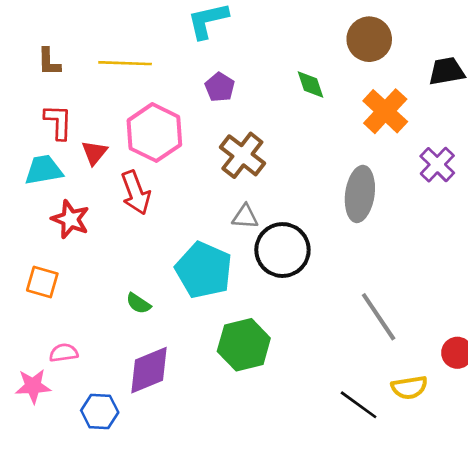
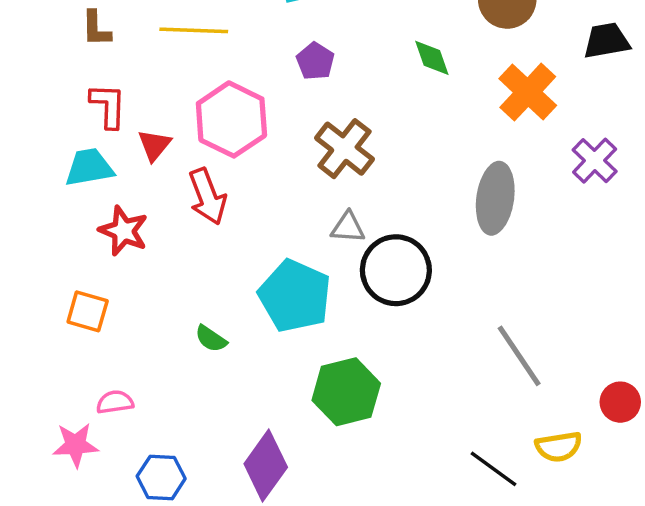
purple diamond: (149, 370) -> (266, 465), moved, turned -32

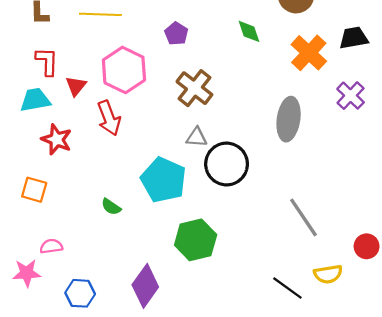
black trapezoid: (607, 41) -> (354, 38), moved

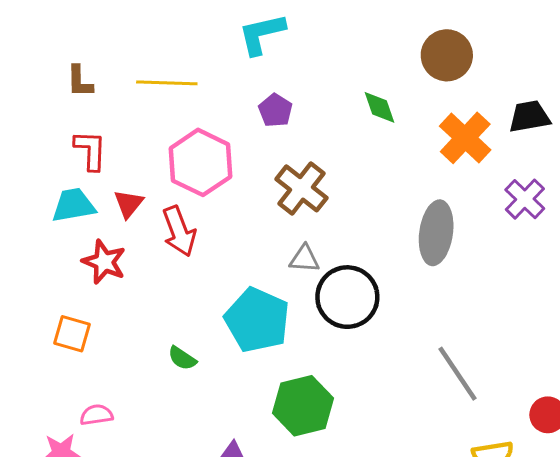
red triangle: (76, 86) -> (129, 204), moved

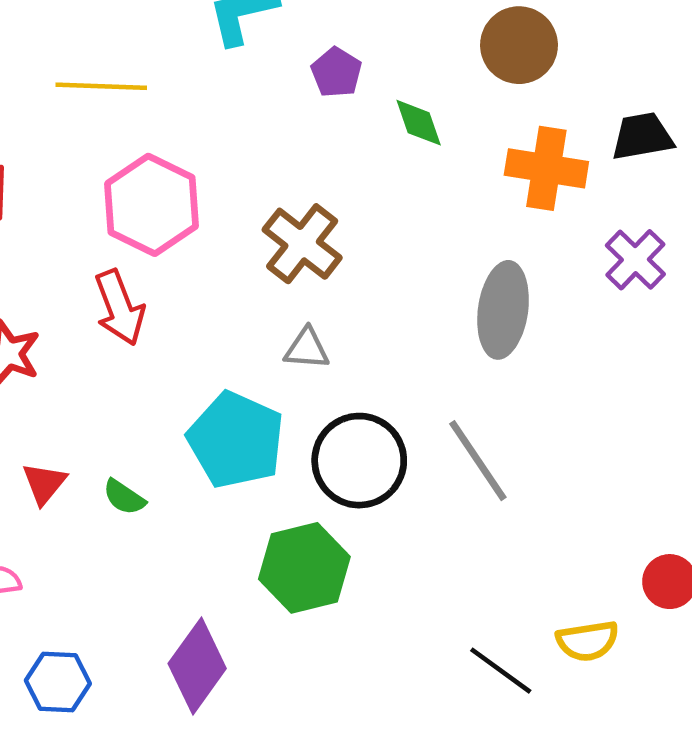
purple pentagon: (275, 110) -> (336, 73), moved
orange cross: (465, 138) -> (546, 168), turned -34
red triangle: (129, 204) -> (44, 483), moved
black circle: (347, 297) -> (359, 461), moved
gray line: (458, 374) -> (478, 461), moved

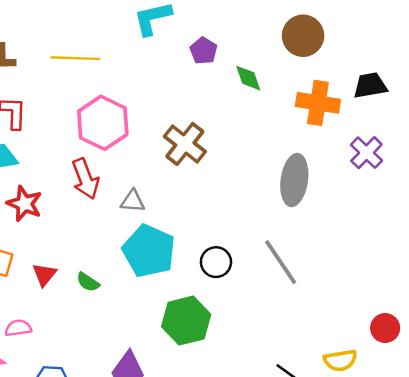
gray triangle: (307, 349) -> (133, 201), moved
black circle: (359, 461) -> (216, 262), size x0.6

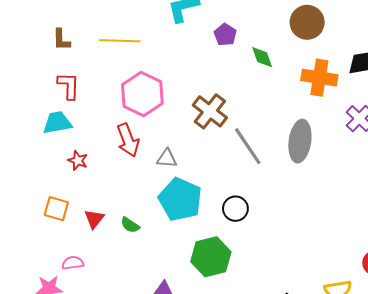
red star: (24, 204) -> (78, 161), size x0.7
gray line: (281, 262) -> (248, 146), moved

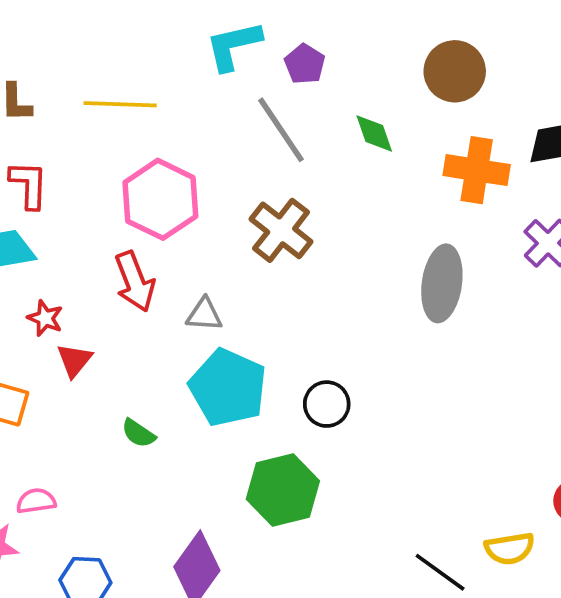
purple pentagon: (225, 35) -> (305, 64), moved
gray line: (248, 146) -> (281, 130), moved
red triangle: (94, 219) -> (74, 360), moved

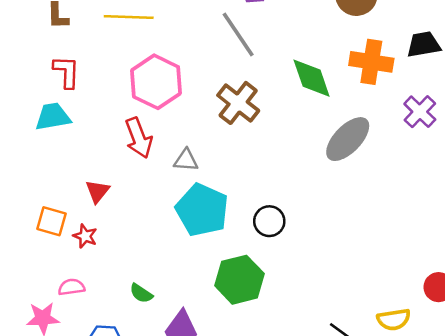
green diamond: (374, 133) -> (312, 78), moved, size x1.5
gray ellipse: (442, 283) -> (348, 139), turned 36
red star: (45, 318) -> (85, 236), moved
green semicircle: (138, 433) -> (141, 293), moved

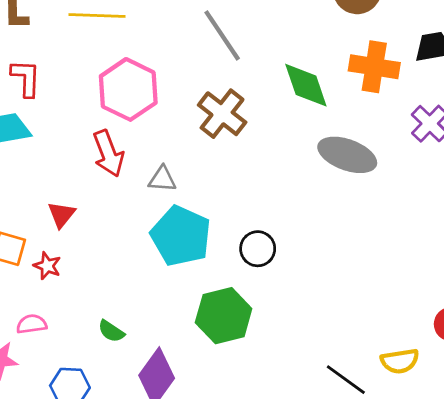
gray ellipse: (348, 139) -> (347, 155), turned 66

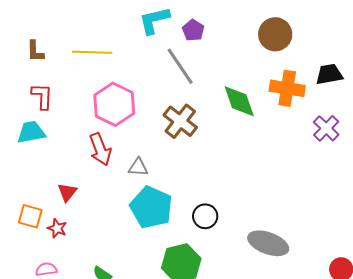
gray ellipse: (347, 155) -> (268, 243), moved

